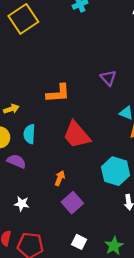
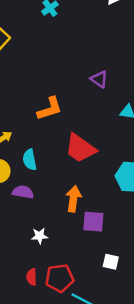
orange arrow: (60, 178) -> (74, 199), size x1.5
purple square: (72, 203) -> (93, 222), turned -30

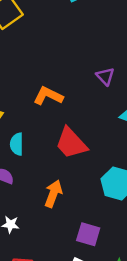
orange L-shape: (50, 109) -> (48, 96), turned -148
purple square: (93, 222) -> (88, 234), moved

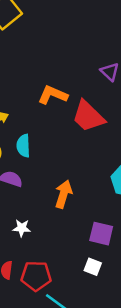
red trapezoid: (71, 143) -> (88, 116), moved

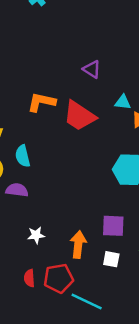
orange arrow: (63, 194) -> (78, 244), moved

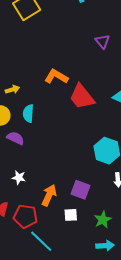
purple triangle: (92, 69) -> (102, 41), moved
white square: (111, 259) -> (71, 215), turned -32

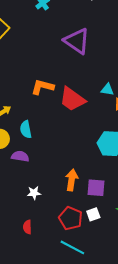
purple triangle: (102, 41) -> (77, 41), size x1.8
orange arrow: (49, 195) -> (72, 180), moved
red pentagon: (25, 216) -> (71, 218), moved, turned 30

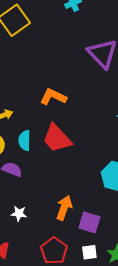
red trapezoid: (72, 99) -> (57, 138), moved
white square: (93, 214) -> (89, 252), moved

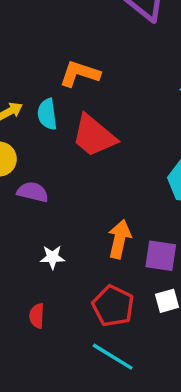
cyan semicircle: (25, 140) -> (47, 114), moved

